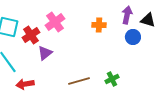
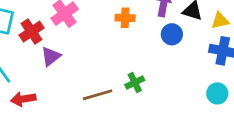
green cross: (112, 79) -> (135, 82), moved

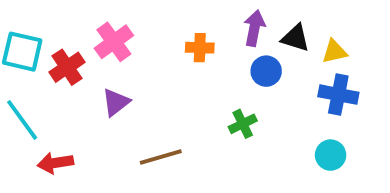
purple triangle: (51, 56) -> (116, 102), moved
green cross: (135, 82) -> (243, 124), moved

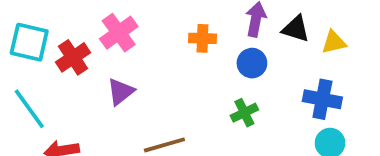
blue circle: (266, 71) -> (252, 63), moved
blue cross: (338, 95) -> (322, 99), moved

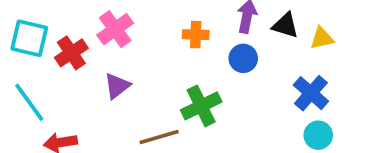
blue cross: (322, 99) -> (311, 93), turned 30
green cross: (244, 113) -> (201, 106), moved, size x1.5

